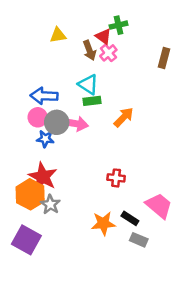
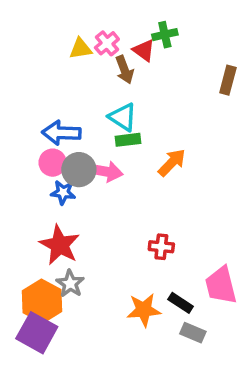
pink cross: (108, 53) -> (107, 43), moved
orange hexagon: (30, 194) -> (42, 301), moved
pink trapezoid: (159, 206) -> (221, 285), turned -144

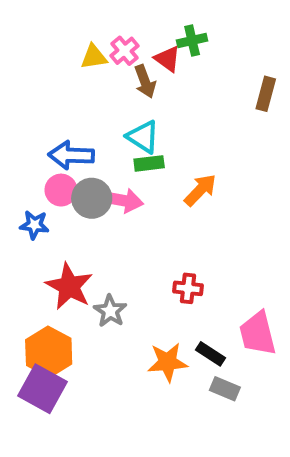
blue star: (63, 192) -> (34, 225), moved
gray star: (70, 284) -> (110, 311), moved

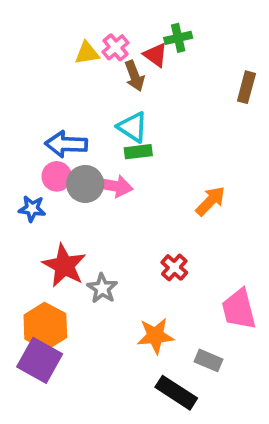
orange arrow: (200, 190) -> (210, 201), moved
red cross: (188, 288) -> (174, 267), turned 36
black rectangle: (211, 354) -> (176, 393), moved, size x1.5

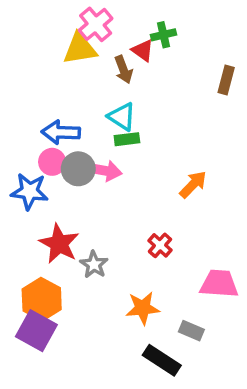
pink cross: (116, 47) -> (96, 24), moved, size x1.4
yellow triangle: (87, 53) -> (80, 49), size x1.5
blue star: (32, 209) -> (30, 191), size x1.5
pink trapezoid: (239, 309) -> (219, 284), turned 108

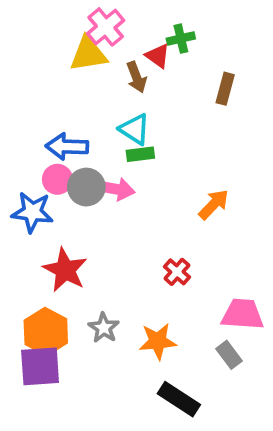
brown rectangle: (226, 80) -> (225, 89), moved
gray star: (94, 265) -> (104, 328), moved
purple square: (36, 331) -> (40, 366), turned -33
gray rectangle: (191, 331) -> (229, 355), moved, turned 30

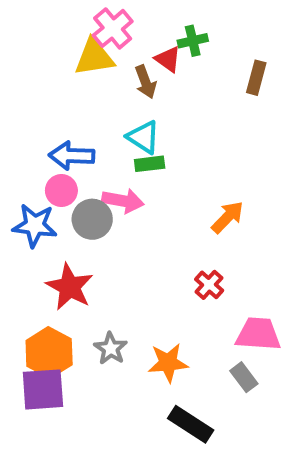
brown rectangle: (225, 89) -> (256, 78), moved
gray circle: (86, 187) -> (92, 219), moved
red cross: (177, 272) -> (209, 285), moved

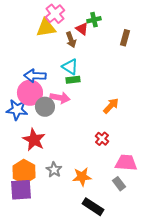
pink circle: (61, 191) -> (30, 93), size x1.6

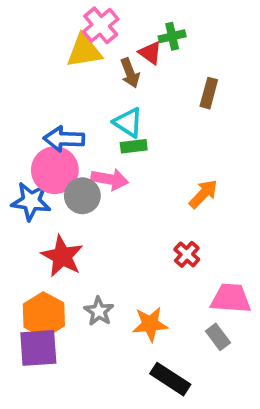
brown rectangle: (125, 38) -> (209, 93), moved

